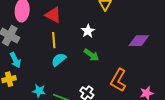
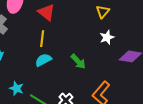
white star: (88, 31) -> (107, 37), moved

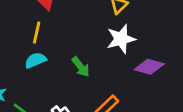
white star: (107, 37) -> (121, 39), size x1.5

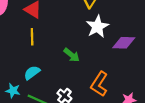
cyan semicircle: (35, 60) -> (32, 73), moved

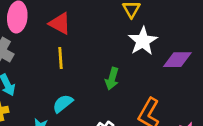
green arrow: (72, 55) -> (112, 79), turned 70

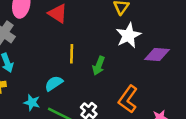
yellow line: (61, 58) -> (72, 54), moved

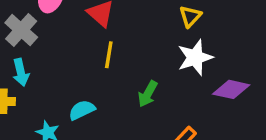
yellow line: (72, 54) -> (109, 55), moved

